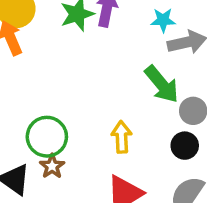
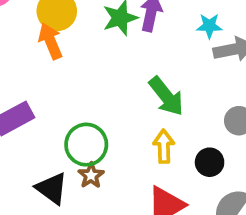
green arrow: (162, 84) -> (166, 96), moved
black circle: (185, 146) -> (210, 162), moved

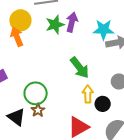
cyan star: (209, 26) -> (104, 30), size x1.5
yellow arrow: (164, 146) -> (88, 94), moved

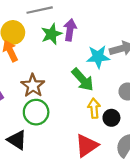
cyan star: (104, 30) -> (98, 57), moved
brown star: (38, 110) -> (33, 86), moved, size x1.5

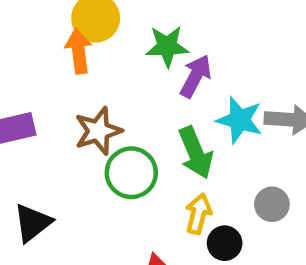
purple arrow: (70, 30) -> (196, 76), moved
green circle: (36, 112) -> (131, 173), moved
black triangle: (17, 140) -> (33, 223), turned 30

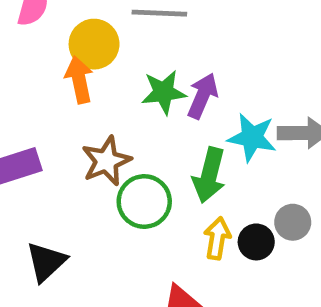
green star: (167, 46) -> (164, 92), moved
green arrow: (196, 153) -> (209, 175), turned 42
black circle: (225, 243) -> (256, 242), moved

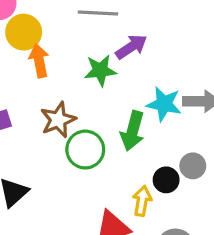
yellow circle: (94, 44) -> (24, 32), moved
purple arrow: (203, 96) -> (131, 47), moved, turned 32
yellow arrow: (217, 238) -> (142, 201), moved

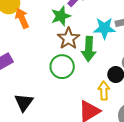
brown star: (58, 120) -> (69, 38), moved

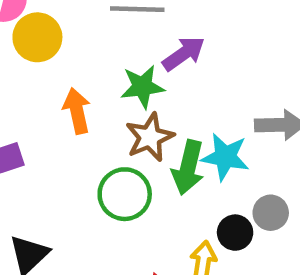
orange arrow: (22, 18) -> (77, 111), moved
cyan star: (104, 28) -> (225, 157), moved

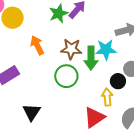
green star: (142, 87) -> (59, 13), moved
brown star: (150, 137) -> (71, 49), turned -30

